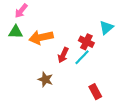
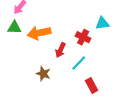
cyan triangle: (106, 27) -> (102, 23), turned 32
cyan line: (82, 57) -> (79, 63), moved

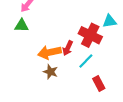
orange arrow: (39, 33) -> (49, 52), moved
red cross: (83, 37) -> (90, 35), size x1.5

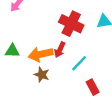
green triangle: (21, 26) -> (12, 51), moved
red cross: (90, 35) -> (71, 24), moved

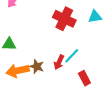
red arrow: (60, 50) -> (59, 62), moved
orange arrow: (41, 54) -> (18, 71), moved

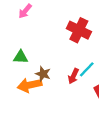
brown star: (37, 66) -> (43, 74), moved

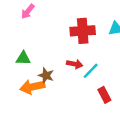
red cross: (79, 30) -> (83, 31), turned -30
red arrow: (73, 76) -> (75, 64), moved, turned -104

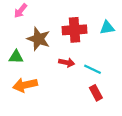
cyan line: (91, 71) -> (93, 69), moved, turned 72
brown star: (46, 75) -> (39, 39), moved, size x1.5

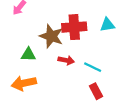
brown star: (39, 39) -> (51, 36), moved
green triangle: (16, 57) -> (28, 55), moved

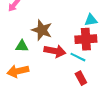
red cross: (74, 27) -> (86, 39), moved
red arrow: (66, 60) -> (55, 51), size x1.5

